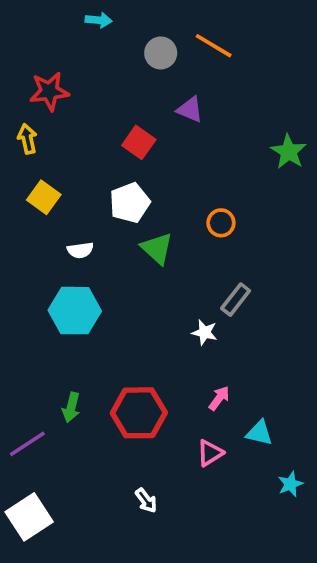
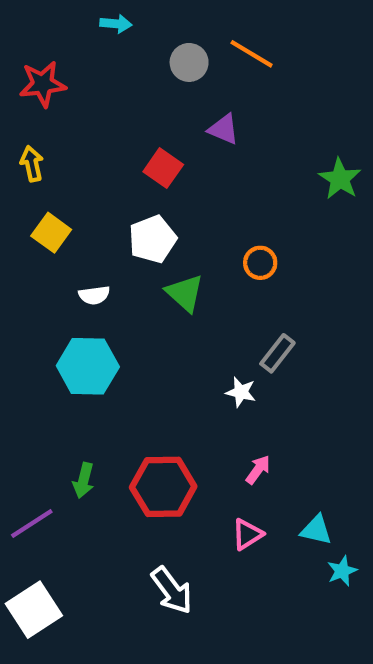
red star: (49, 91) -> (43, 84), moved
cyan triangle: (259, 433) -> (316, 530), moved
white arrow: (146, 500) -> (172, 590), size x1.6

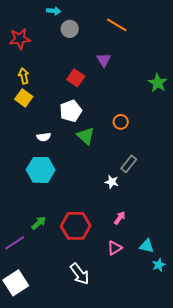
gray circle: (189, 62) -> (70, 29), moved
purple triangle: (224, 129) -> (104, 60), turned 35
yellow arrow: (32, 164) -> (24, 76), moved
yellow square: (51, 233) -> (24, 98), moved
green arrow: (84, 480) -> (39, 223), turned -147

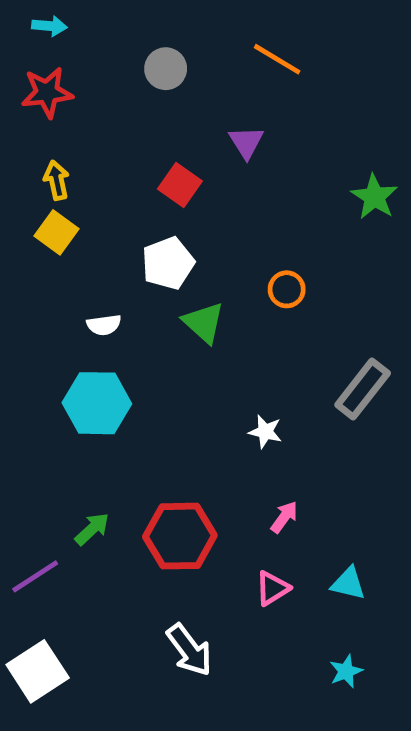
cyan arrow: (54, 11) -> (49, 26), moved
gray rectangle: (129, 164) -> (363, 389), moved, size x1.4
cyan star: (159, 265) -> (346, 671), moved

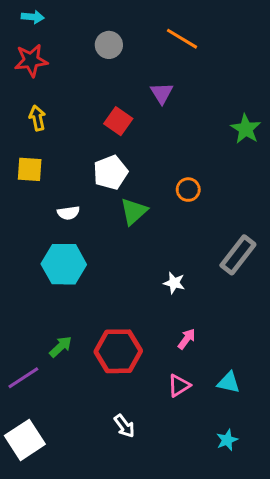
yellow square: (57, 232) -> (30, 169), moved, turned -32
green triangle: (204, 323) -> (134, 211), turned 36
white arrow: (189, 650) -> (124, 426), size x0.7

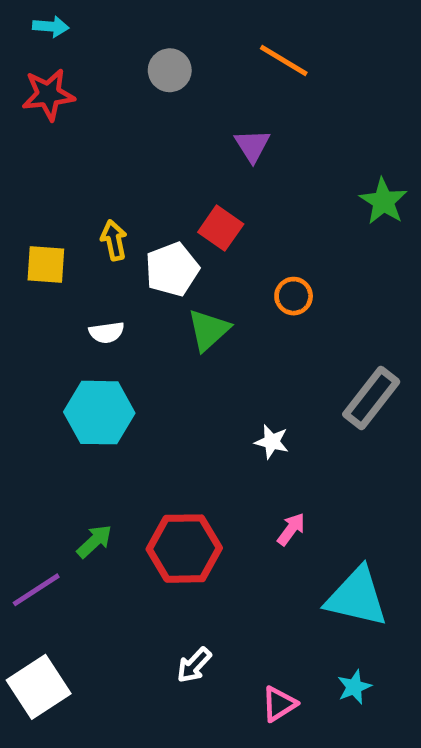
yellow arrow: (37, 118) -> (114, 240), moved
red square: (118, 121) -> (221, 228), moved
cyan triangle: (229, 382) -> (357, 597), size x1.8
pink triangle: (179, 386) -> (279, 704), moved
white arrow: (124, 426) -> (194, 665), turned 80

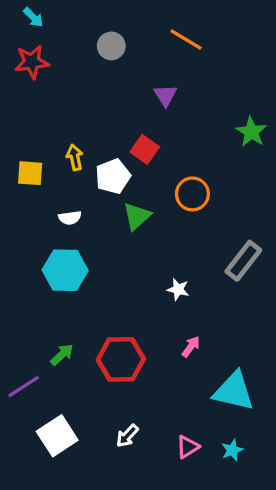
cyan arrow: (51, 27) -> (33, 17), turned 40
orange circle: (294, 296) -> (192, 194), size x1.4
white square: (39, 687) -> (57, 436), moved
pink triangle: (279, 704) -> (188, 447), moved

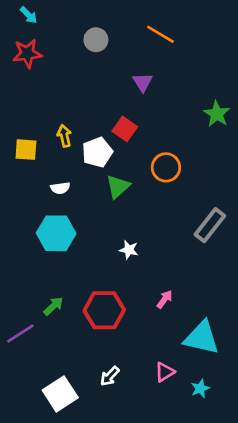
white star: (178, 289) -> (129, 250), moved
white square: (57, 436) -> (60, 394), moved
pink triangle: (188, 447) -> (165, 372), moved

